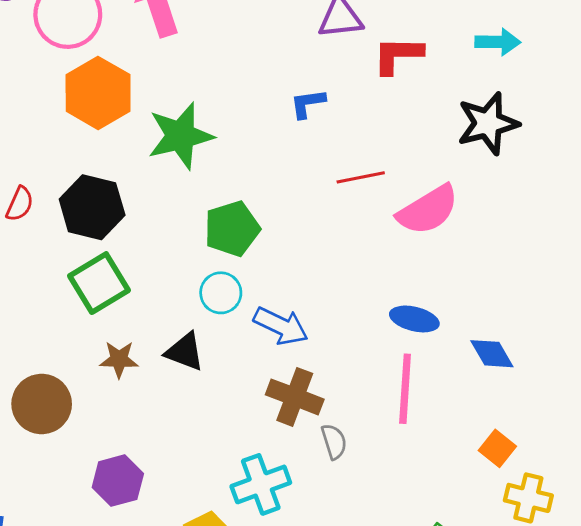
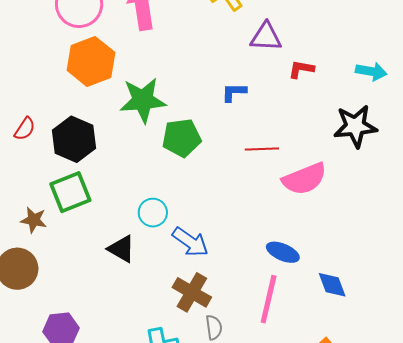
red L-shape: (398, 55) -> (301, 69), size x0.7
green pentagon: (232, 229) -> (182, 138), moved
brown star: (119, 359) -> (34, 220), moved

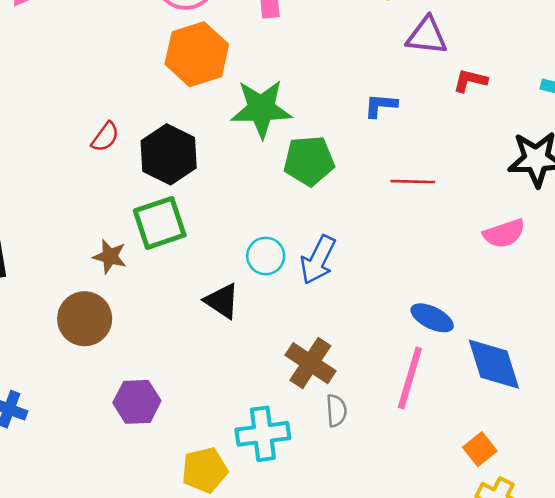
pink semicircle: (304, 179) -> (504, 234), moved, size x0.7
blue arrow: (190, 242) -> (318, 260), moved, turned 78
blue diamond: (332, 285) -> (494, 364), size x1.5

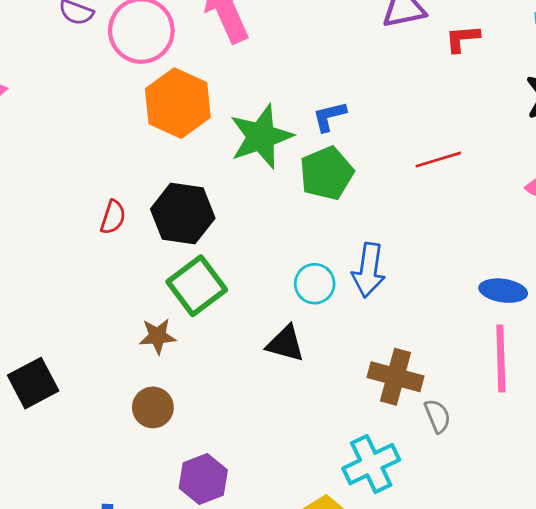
blue L-shape: (381, 105) -> (329, 116), moved
brown circle: (85, 319) -> (153, 407), size x0.7
purple hexagon: (137, 402) -> (203, 479), moved

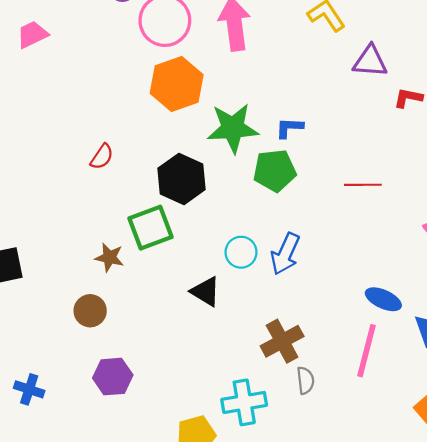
black hexagon: (183, 214) -> (182, 179), moved
brown cross: (395, 377) -> (282, 341), turned 30

